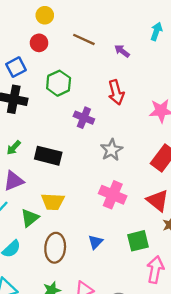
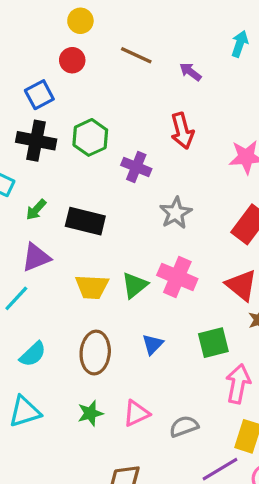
green hexagon: (59, 83) -> (90, 137), moved
green triangle: (30, 218) -> (135, 285), moved

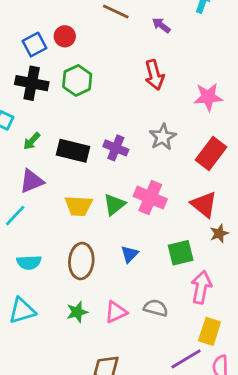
red circle: (72, 60) -> (65, 36), moved
purple cross: (136, 167) -> (116, 148), moved
gray star: (176, 213) -> (163, 137), moved
cyan semicircle: (33, 354) -> (29, 262), turned 40
gray semicircle: (184, 426) -> (156, 308), moved, turned 35

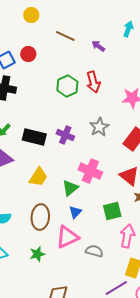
green hexagon: (77, 80) -> (67, 86), moved
green triangle: (114, 204) -> (70, 188), moved
yellow trapezoid: (79, 206) -> (38, 177), turned -60
pink triangle: (116, 312) -> (67, 237), moved, size x1.4

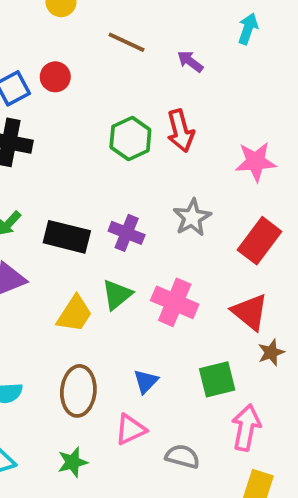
green triangle: (70, 188) -> (117, 295), moved
pink triangle: (67, 237) -> (130, 429), size x0.7

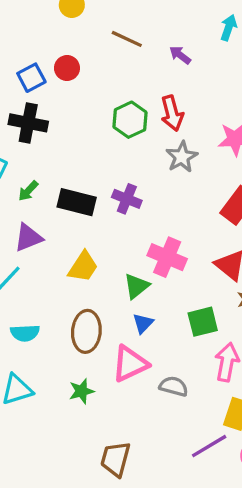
gray star: (192, 218) -> (182, 157), moved
green triangle: (117, 295) -> (136, 286), moved
pink triangle: (130, 429) -> (130, 364), size x1.4

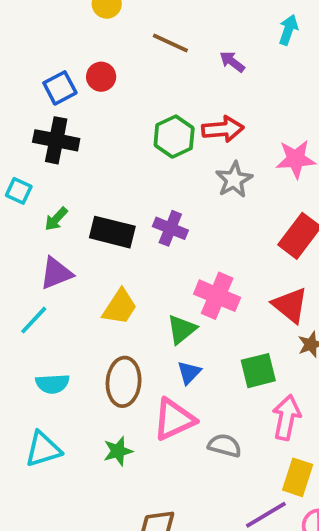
red arrow: (172, 113) -> (223, 129), turned -80

